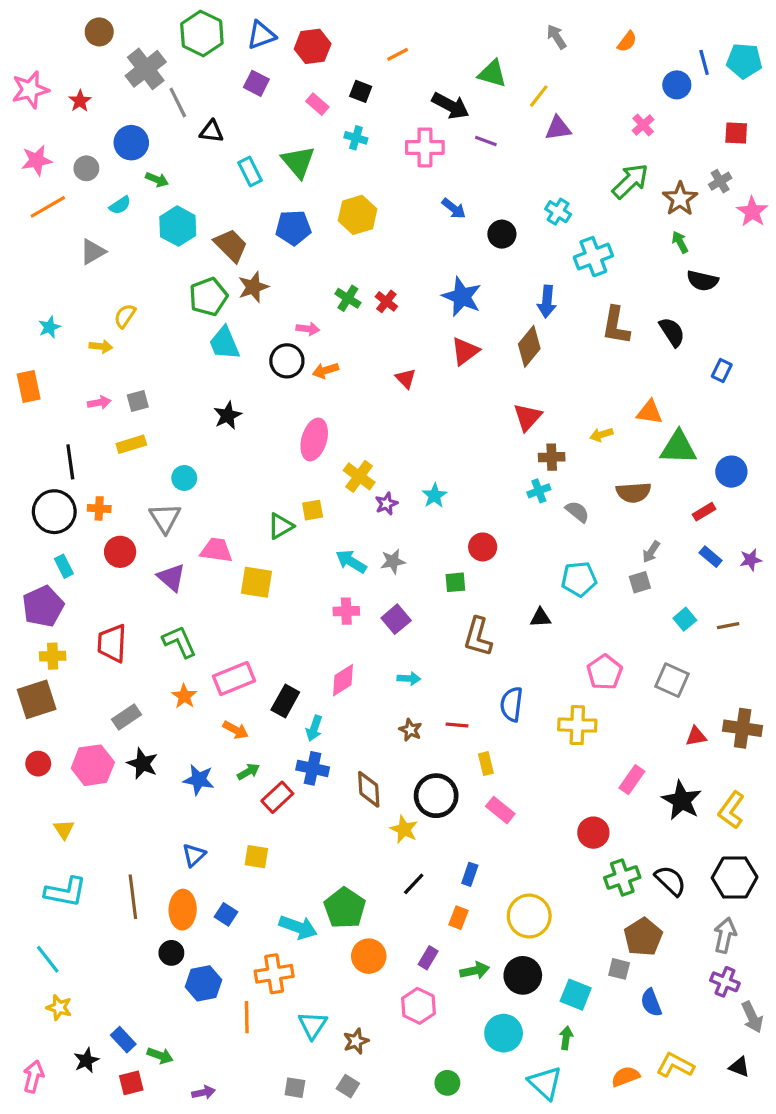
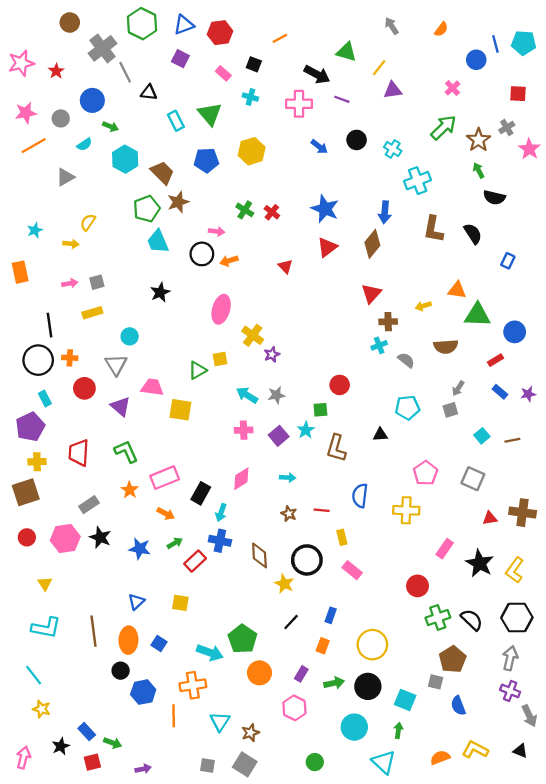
black circle: (502, 234) -> (357, 140), moved
cyan star: (435, 496) -> (306, 430), moved
gray square: (348, 1086) -> (245, 764), size x1.5

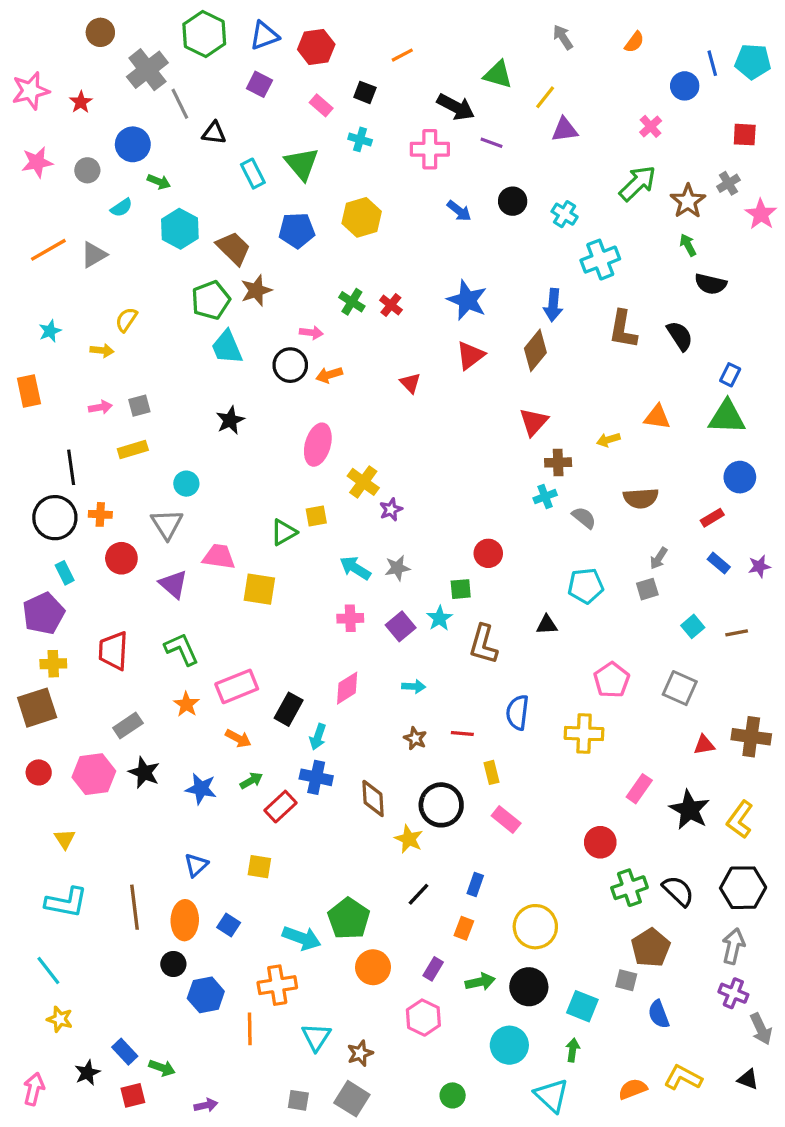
orange line: (34, 146) -> (48, 250), moved
green triangle: (477, 315) -> (727, 417), moved

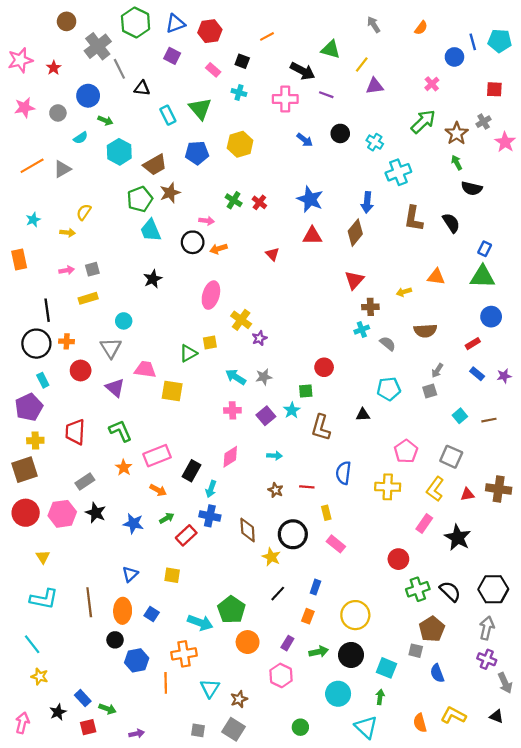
brown trapezoid: (233, 248) -> (155, 165), turned 105
red triangle: (470, 355) -> (312, 236), turned 36
red circle: (39, 772) -> (26, 513), size x1.6
yellow L-shape: (740, 820) -> (435, 489), moved
orange semicircle: (633, 1089) -> (420, 723), turned -84

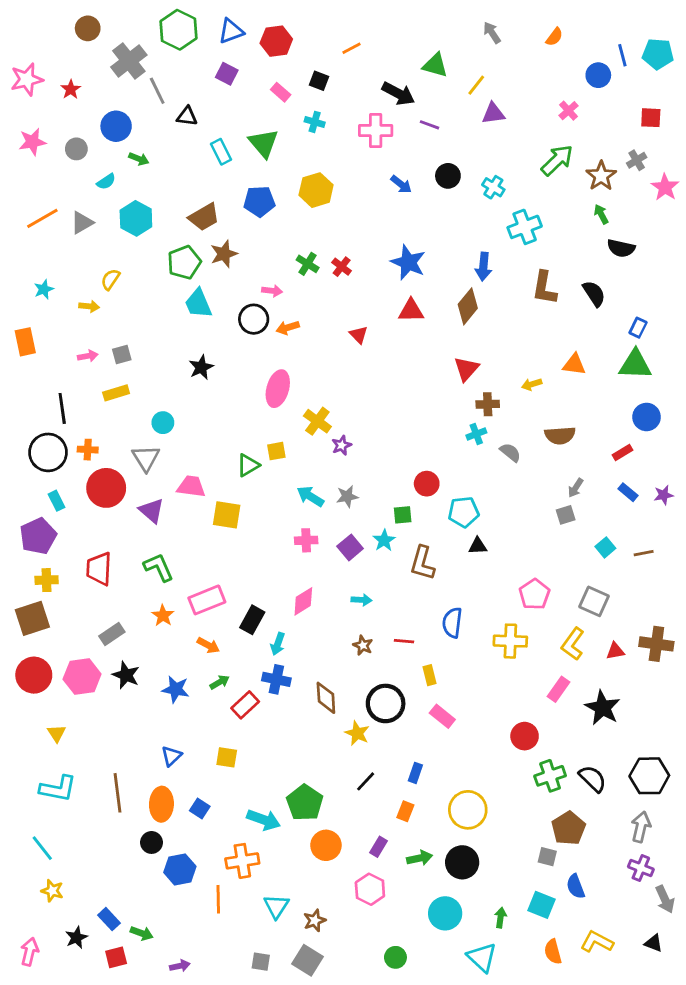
cyan hexagon: (119, 152) -> (136, 218), moved
red circle: (81, 370) -> (106, 488), size x1.4
cyan pentagon: (389, 389) -> (464, 512), moved
cyan square: (387, 668) -> (542, 905), moved

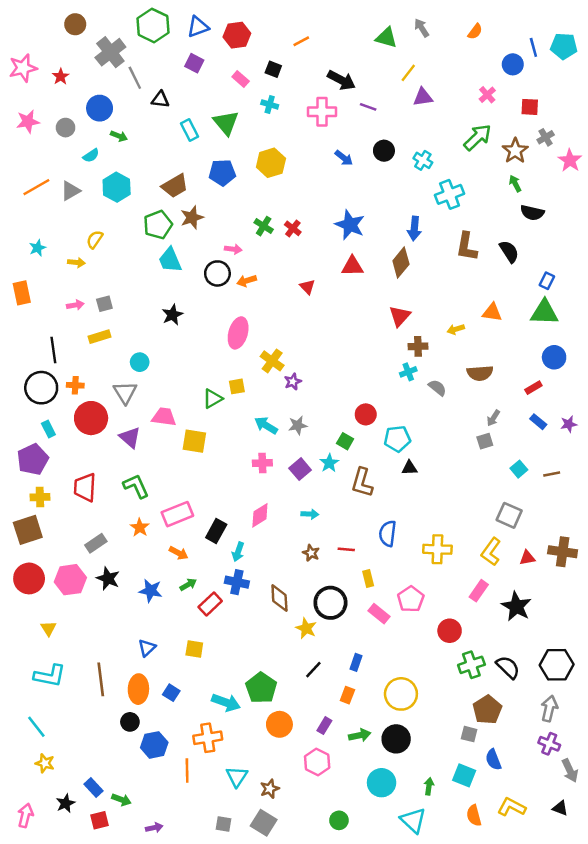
green triangle: (435, 65) -> (386, 38), moved
red square: (651, 118) -> (530, 107), moved
green square: (403, 515) -> (345, 441), turned 35
pink pentagon: (534, 594) -> (411, 599), moved

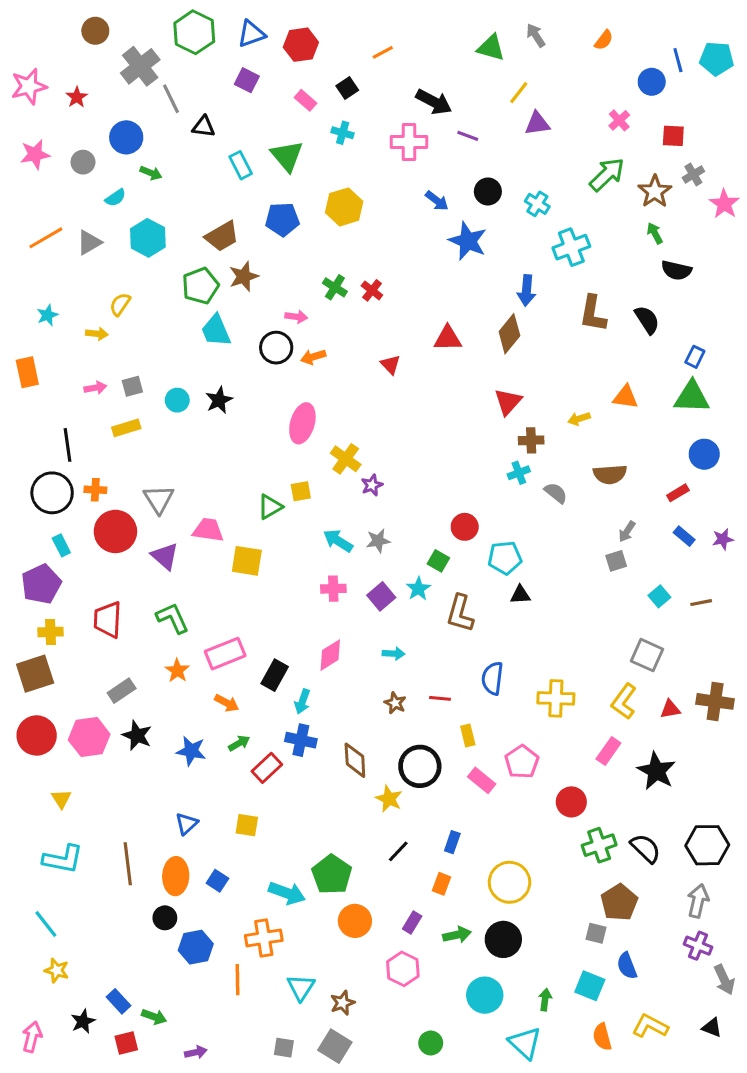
black square: (273, 69) -> (347, 88), turned 35
blue star: (350, 225) -> (468, 241), moved
cyan circle: (140, 362) -> (177, 400), moved

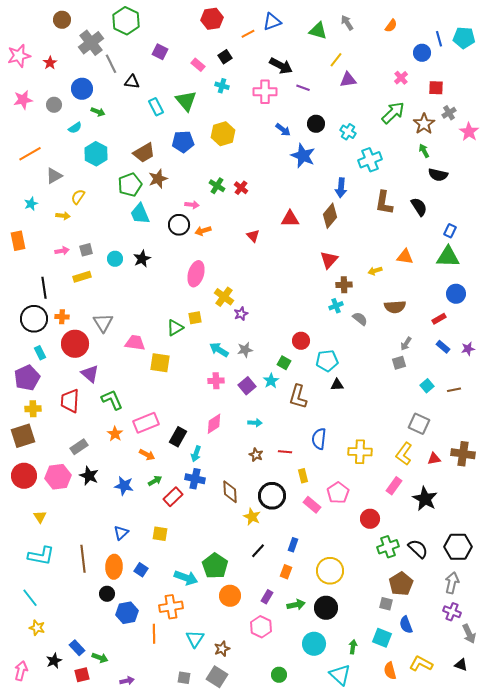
blue triangle: (251, 34) -> (272, 22), moved
red hexagon: (301, 45) -> (212, 19), moved
gray triangle: (89, 242) -> (54, 176), moved
purple triangle: (165, 556) -> (90, 374), moved

